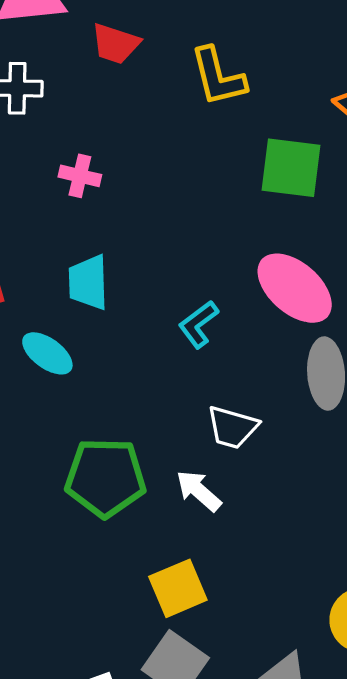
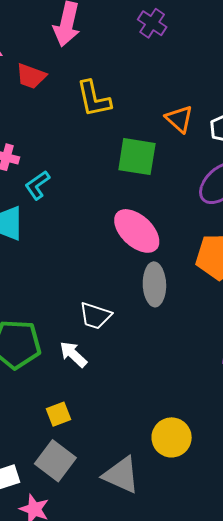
cyan L-shape: (198, 324) -> (37, 185), moved
yellow square: (178, 588) -> (58, 414), size x0.7

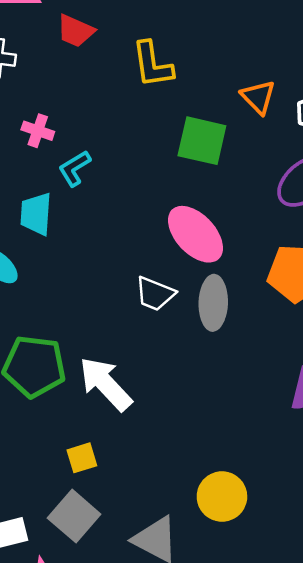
white trapezoid: (95, 316) -> (155, 294), moved
white arrow: (73, 354) -> (105, 384), size x1.6

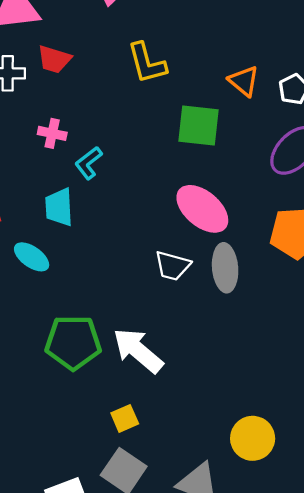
red trapezoid: (76, 31) -> (54, 59), moved

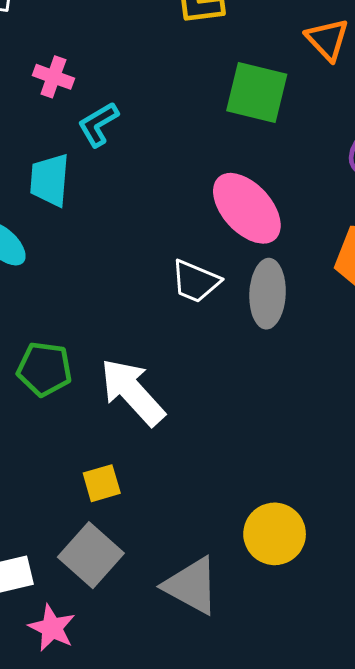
green pentagon: (73, 342) -> (44, 369), size x0.7

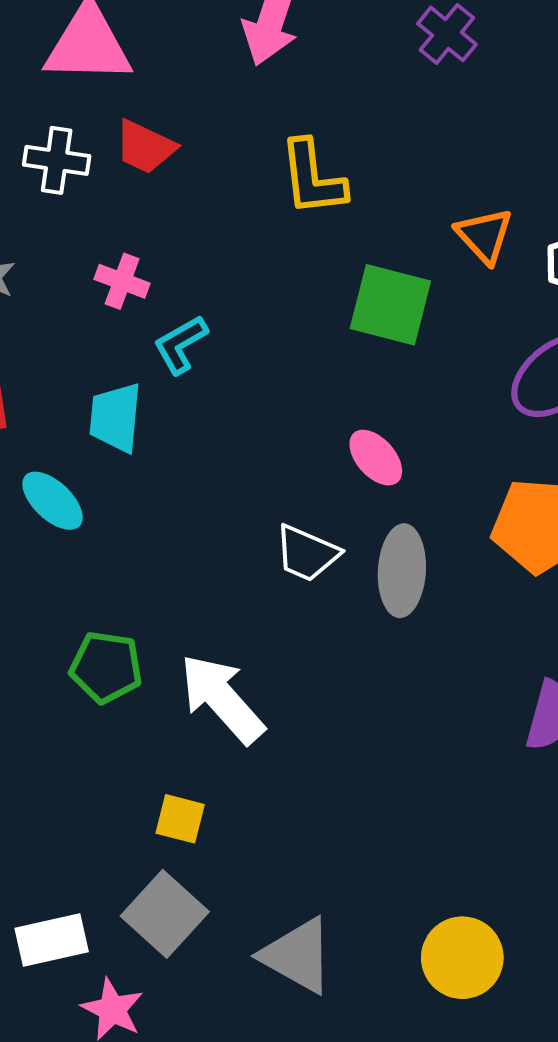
pink ellipse: (247, 208) -> (376, 458), size x0.6
yellow square: (102, 483) -> (180, 819), turned 30
yellow circle: (275, 534) -> (462, 958), moved

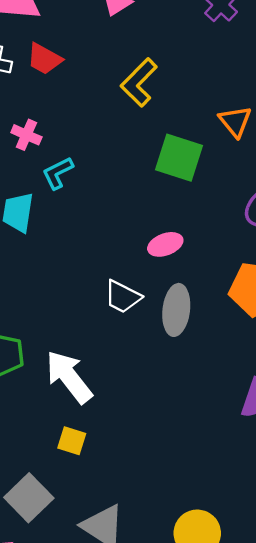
yellow L-shape: (313, 178) -> (139, 82), turned 48
pink ellipse: (376, 458) -> (165, 244), turned -72
yellow square: (180, 819) -> (72, 441), moved

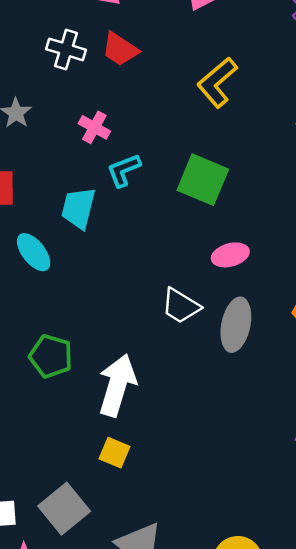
green square: (179, 158) -> (203, 180), moved
white arrow: (69, 377) -> (117, 385), turned 50

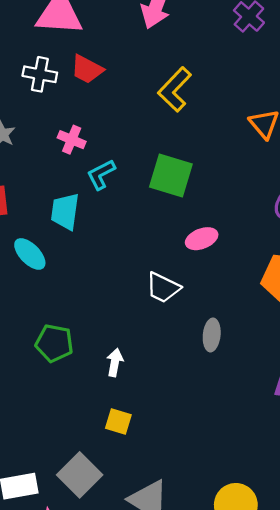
gray ellipse: (236, 325) -> (212, 335), moved, size x0.7
white arrow: (117, 385) -> (115, 362), size x0.5

